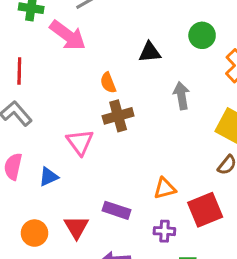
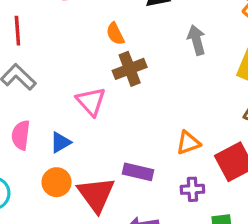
red triangle: (76, 227) -> (96, 194), size x1.4
orange circle: (34, 233) -> (57, 182), moved

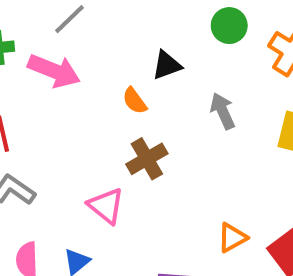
orange semicircle: (115, 34) -> (135, 101), moved

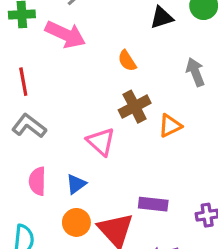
black triangle: (167, 65) -> (162, 18), moved
orange triangle: (232, 238) -> (170, 126), moved

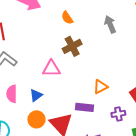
orange triangle: (170, 126) -> (100, 87), moved
pink triangle: (101, 142) -> (51, 69), turned -42

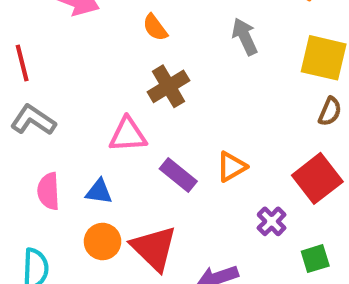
blue triangle: (36, 95) -> (99, 192), turned 48
purple rectangle: (85, 107) -> (178, 175), moved, turned 36
purple cross: (118, 114) -> (272, 221), turned -32

